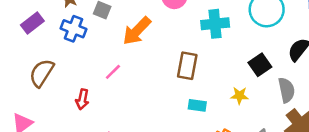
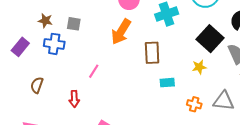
orange arrow: (137, 31) -> (121, 32), moved
black square: (260, 65) -> (210, 39), size x1.4
brown semicircle: (42, 73) -> (37, 85), size x0.7

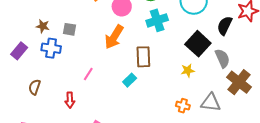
cyan rectangle: (167, 83) -> (130, 80), moved, turned -40

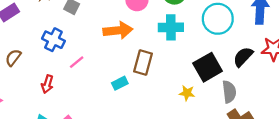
orange arrow: (114, 37) -> (118, 30), turned -145
blue cross: (51, 48) -> (53, 40), moved

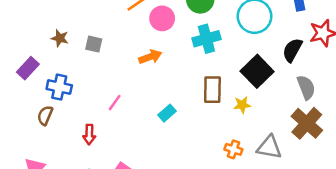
orange arrow: (118, 30) -> (150, 57), size x0.7
blue cross: (53, 40) -> (59, 87), moved
brown rectangle: (143, 63) -> (212, 90), moved
gray semicircle: (229, 92) -> (306, 87), moved

